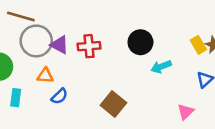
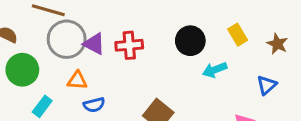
yellow rectangle: (198, 45) -> (238, 35), moved
blue semicircle: (59, 96) -> (94, 105), turned 30
cyan rectangle: (16, 98) -> (42, 106), turned 30

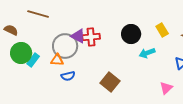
gray circle: (67, 39) -> (65, 46), moved
purple triangle: (94, 44) -> (78, 36), moved
cyan rectangle: (42, 106) -> (33, 60), moved

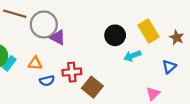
yellow rectangle: (162, 30) -> (149, 31), size x1.5
red cross: (91, 37) -> (72, 72), moved
gray circle: (65, 46) -> (44, 25), moved

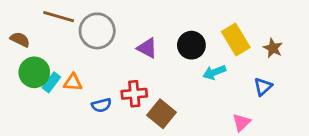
purple triangle: (58, 37) -> (147, 48), moved
orange triangle: (35, 63) -> (73, 82), moved

